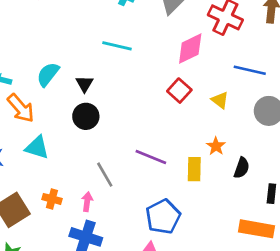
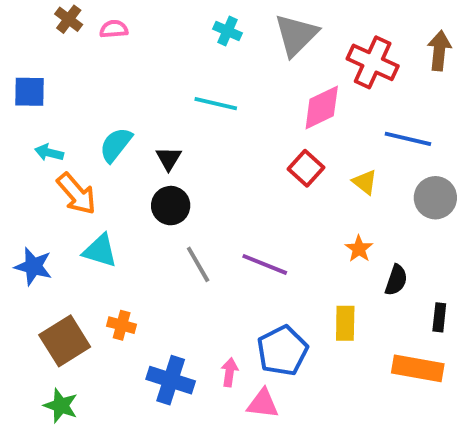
yellow rectangle: (194, 169) -> (345, 323), moved
gray line: (105, 175) -> (198, 264), moved
pink arrow: (87, 202) -> (229, 372), moved

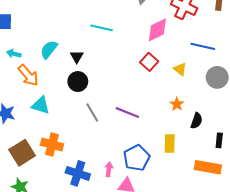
orange cross: (122, 325) -> (52, 144), size x1.5

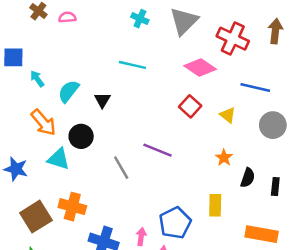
pink diamond: (157, 30) -> (200, 67), turned 60
cyan arrow: (14, 54) -> (37, 79), moved, turned 40
black circle: (78, 82) -> (81, 136), moved
purple line: (127, 112) -> (158, 150), moved
black rectangle: (219, 140) -> (275, 187), moved

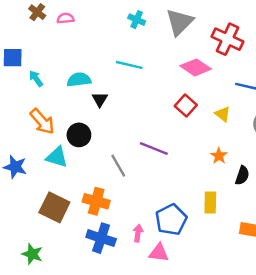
cyan semicircle: (69, 91) -> (79, 80), moved, turned 45
orange cross: (72, 207) -> (96, 201), moved
brown square: (36, 217) -> (54, 207), moved, turned -32

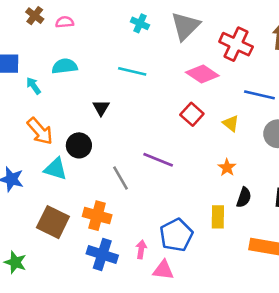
cyan semicircle: (79, 80) -> (65, 66), moved
black semicircle: (242, 175) -> (244, 197), moved
green star: (32, 254) -> (15, 262), moved

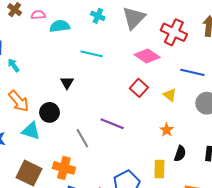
cyan semicircle: (65, 66) -> (60, 26), moved

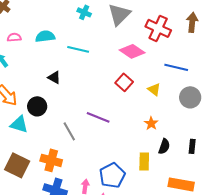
pink semicircle: (38, 15) -> (14, 37), moved
cyan semicircle: (60, 26) -> (45, 36), moved
black triangle: (67, 83) -> (54, 77), turned -32

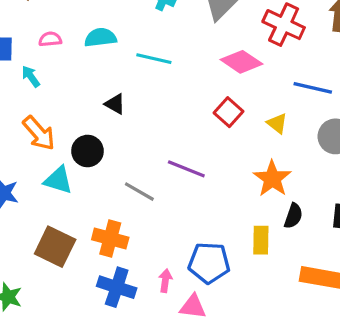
orange star: (151, 123) -> (272, 179), size x1.6
gray line: (69, 131) -> (139, 192), turned -30
blue pentagon: (112, 175) -> (209, 263), turned 30

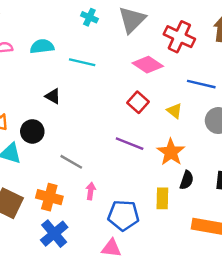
purple line: (186, 169) -> (130, 144), moved
pink arrow: (165, 281) -> (91, 191), moved
blue cross: (117, 287) -> (54, 234), turned 32

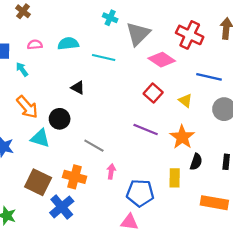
gray triangle: (132, 20) -> (138, 34), moved
blue cross: (54, 234) -> (62, 207), moved

